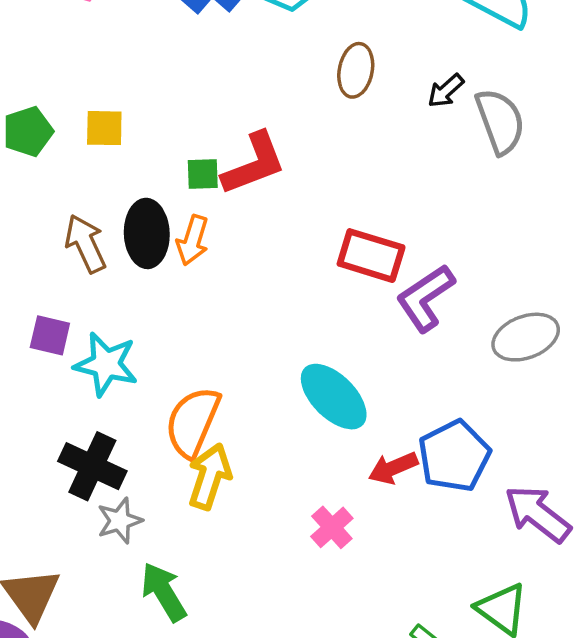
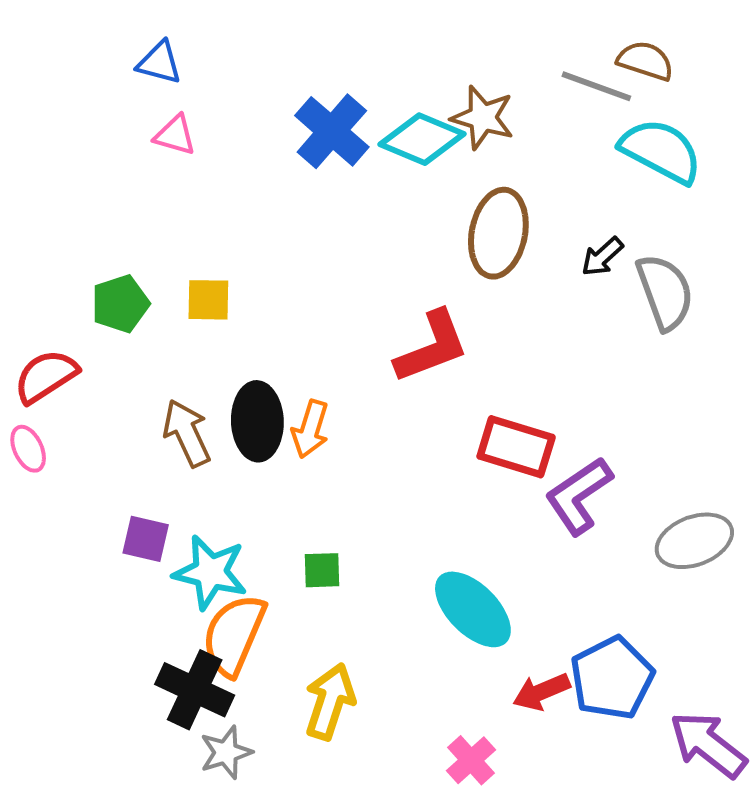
brown ellipse: (356, 70) -> (498, 233), size x1.4
red L-shape: (254, 164) -> (432, 347), moved
green square: (203, 174) -> (322, 570), moved
orange semicircle: (193, 422) -> (234, 635), moved

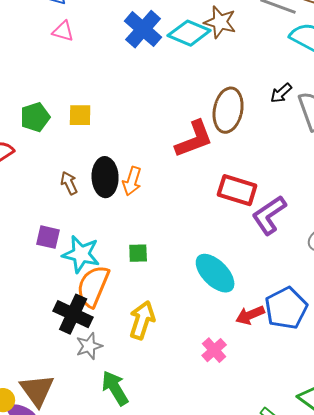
brown ellipse: (498, 233) -> (228, 110), moved
brown arrow: (187, 433) -> (69, 183), size x0.7

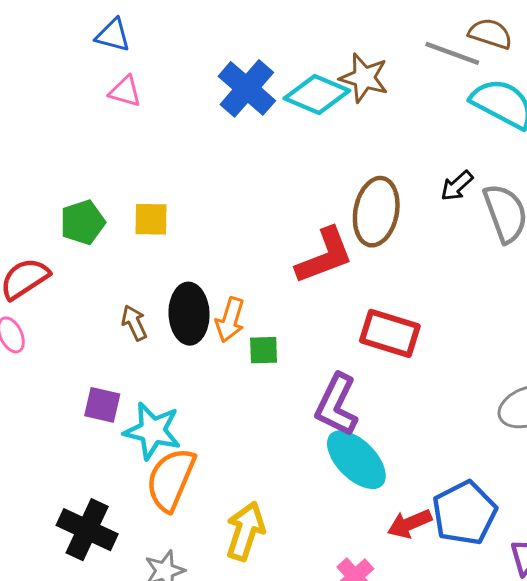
purple L-shape: (269, 215) -> (337, 405), moved, turned -30
green square: (138, 253) -> (264, 350), moved
black cross: (73, 314) -> (87, 530), moved

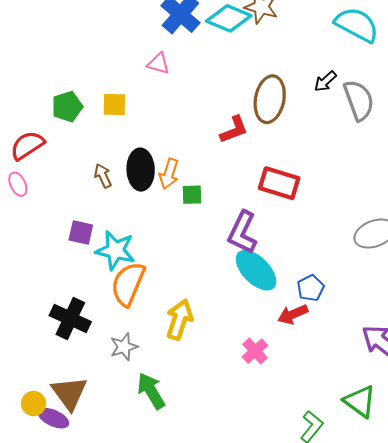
pink triangle: (125, 91) -> (158, 64), moved
red L-shape: (324, 256) -> (234, 130), size x0.7
blue pentagon: (464, 513) -> (311, 288), moved, size x0.6

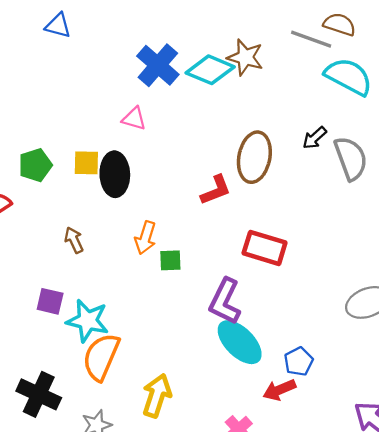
black ellipse: (141, 170) -> (115, 174), moved

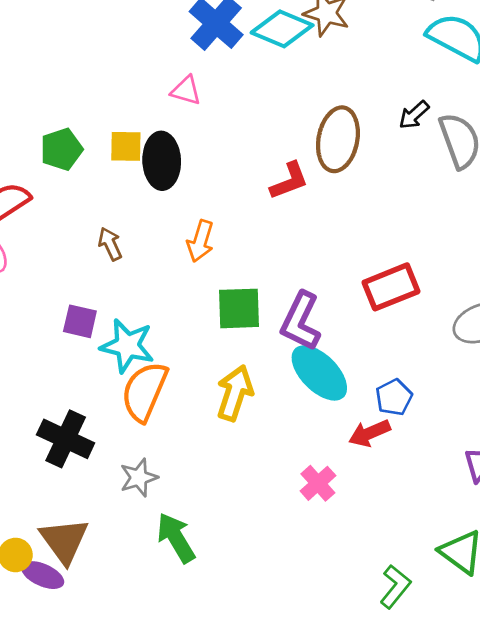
red rectangle: (265, 248) -> (391, 287), moved, turned -39
green square: (170, 260) -> (239, 308), moved, size x1.6
yellow arrow: (157, 396) -> (235, 393), moved

